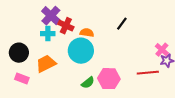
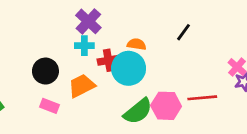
red cross: (66, 26) -> (108, 60), moved, turned -35
red line: (148, 73) -> (202, 98), moved
green semicircle: (88, 83) -> (138, 111), size x1.6

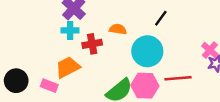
cyan circle: (129, 68) -> (147, 51), moved
black circle: (45, 71) -> (16, 81), moved
pink rectangle: (49, 106) -> (49, 86), moved

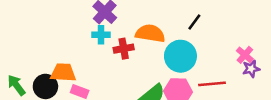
orange semicircle: (118, 29) -> (150, 33), size x1.6
orange trapezoid: (68, 67) -> (63, 73), moved, turned 30

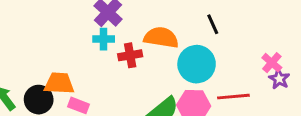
black line: (194, 22) -> (213, 24), turned -60
purple star: (251, 69) -> (279, 79), turned -30

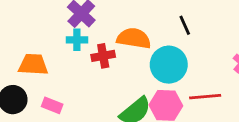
orange trapezoid: (59, 83) -> (33, 65), moved

